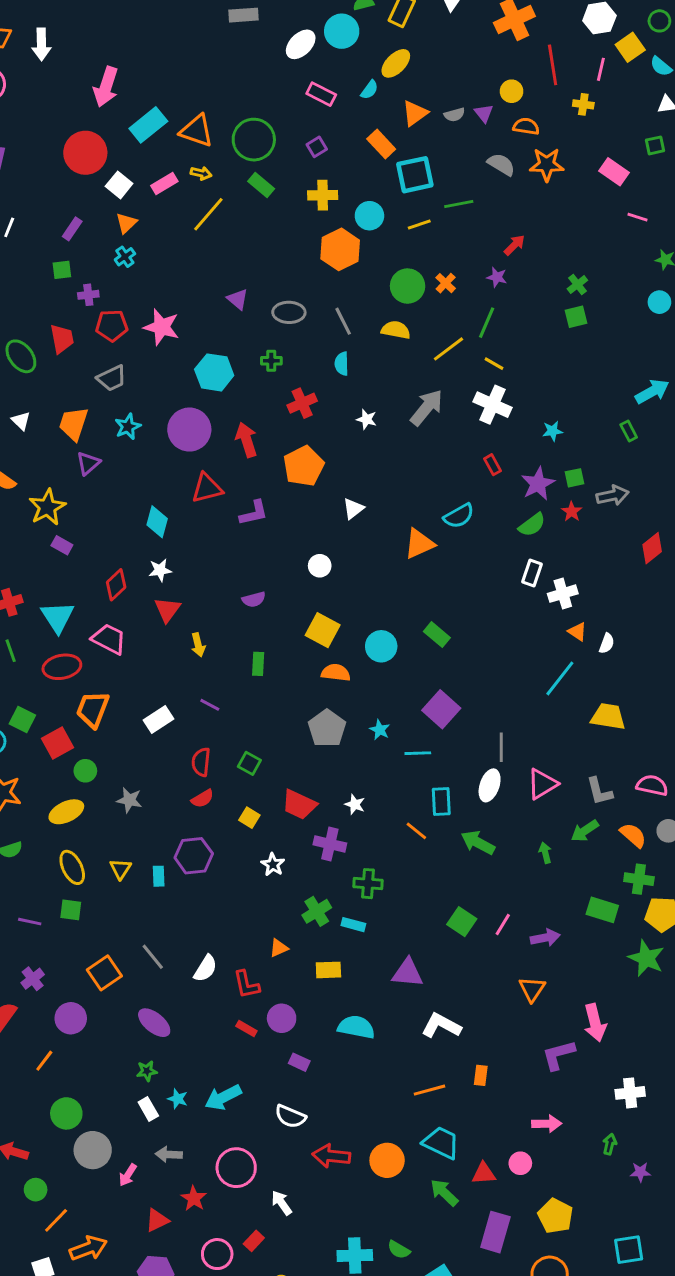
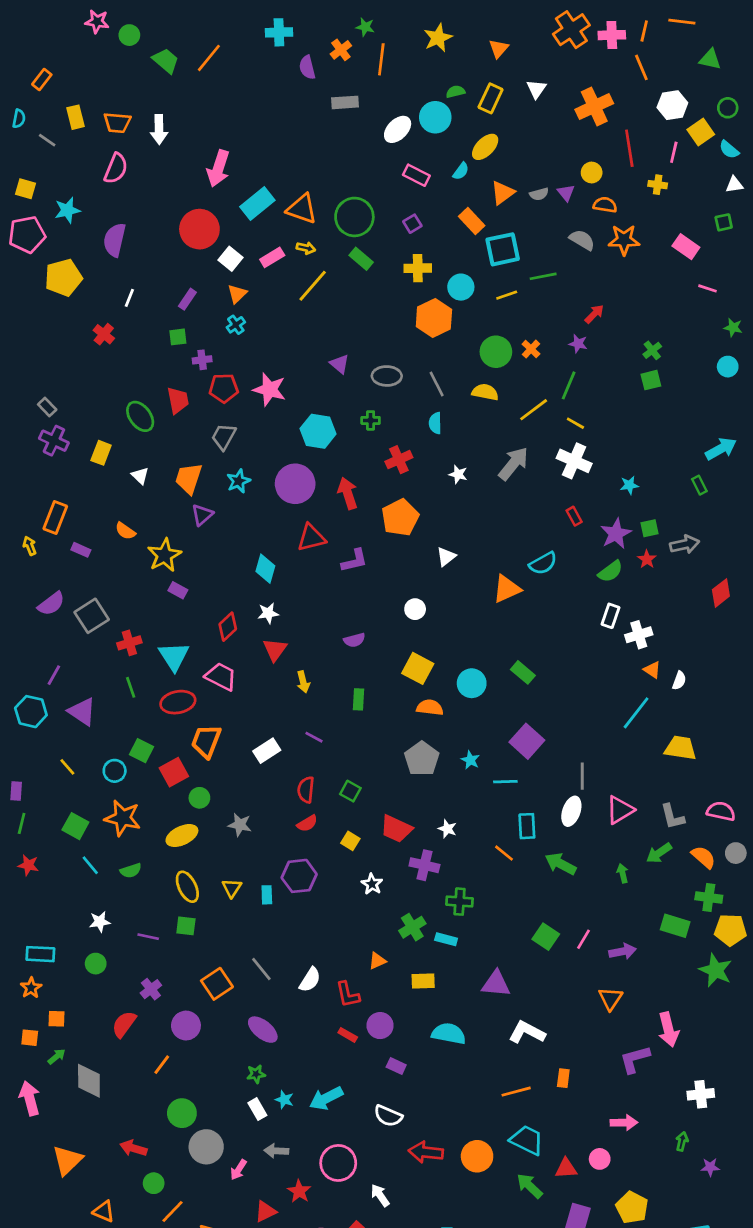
gray trapezoid: (112, 378) -> (224, 437), turned 144

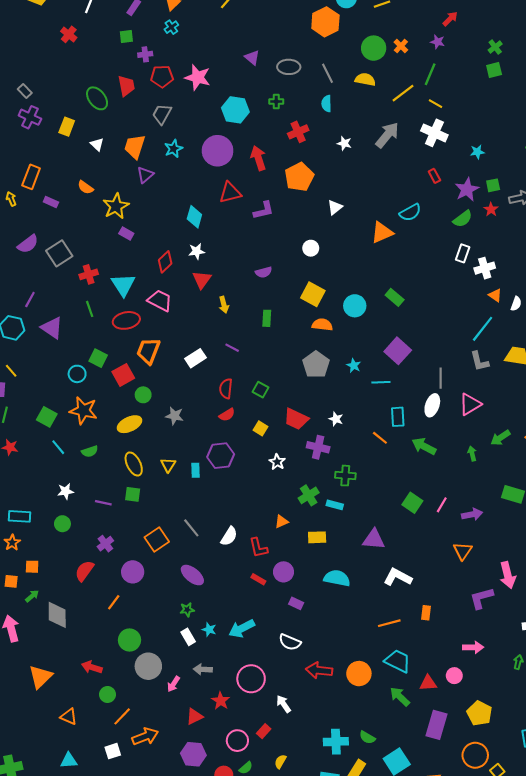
yellow line: (67, 767) -> (11, 371), moved
gray L-shape: (672, 817) -> (479, 361), moved

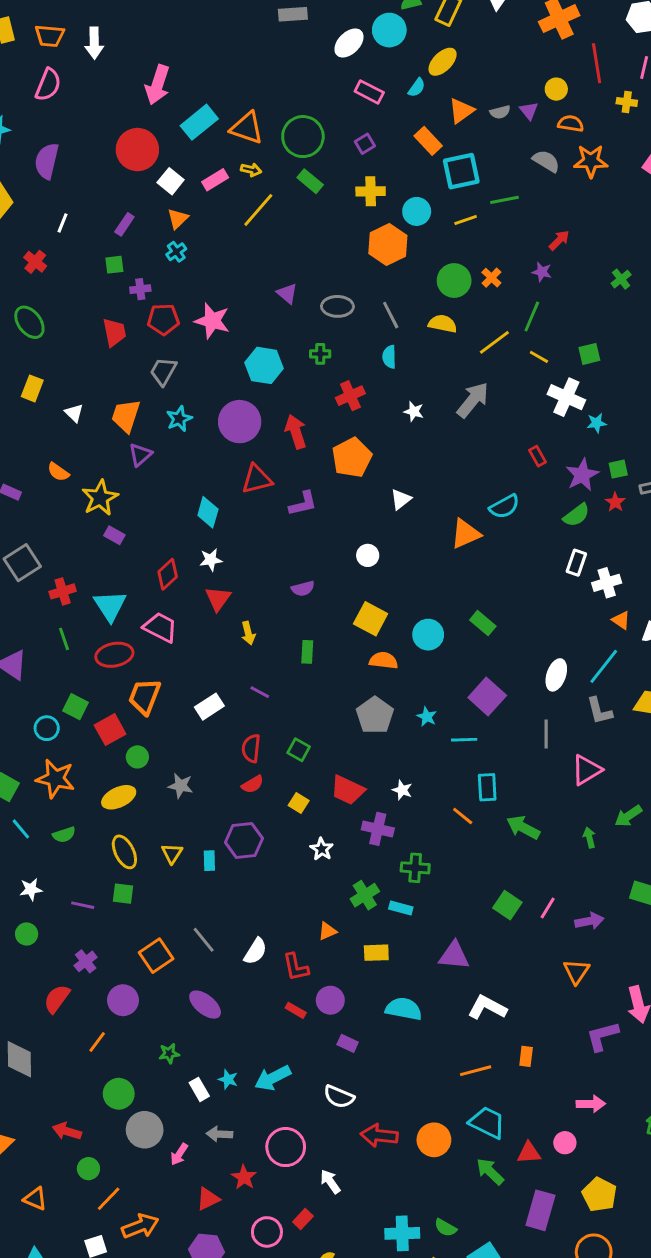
green square: (494, 70) -> (589, 354), moved
green ellipse: (97, 98) -> (29, 322), moved
white cross: (434, 133) -> (566, 397), moved
white ellipse: (432, 405) -> (556, 675), moved
green star: (187, 610) -> (169, 1053), moved

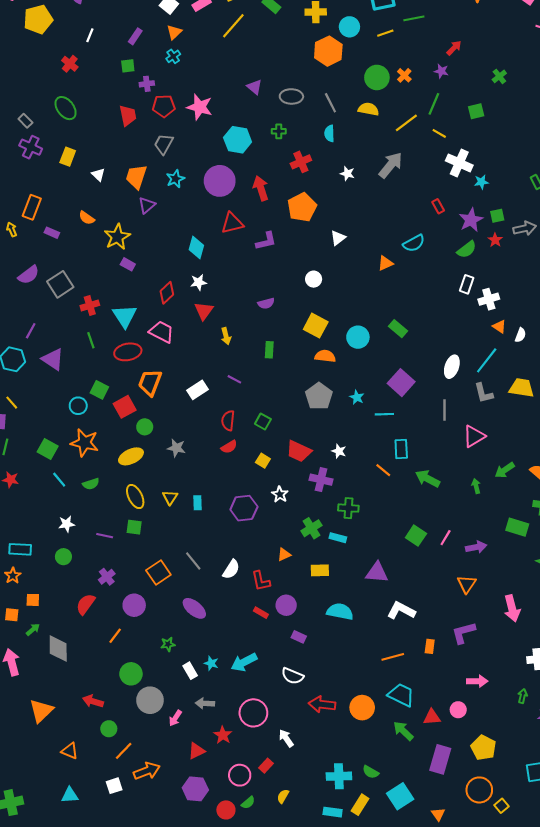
green square: (589, 354) -> (476, 111), moved
orange triangle: (466, 534) -> (385, 263), size x0.7
purple hexagon: (244, 840) -> (244, 508), moved
purple L-shape: (602, 1036) -> (463, 633), moved

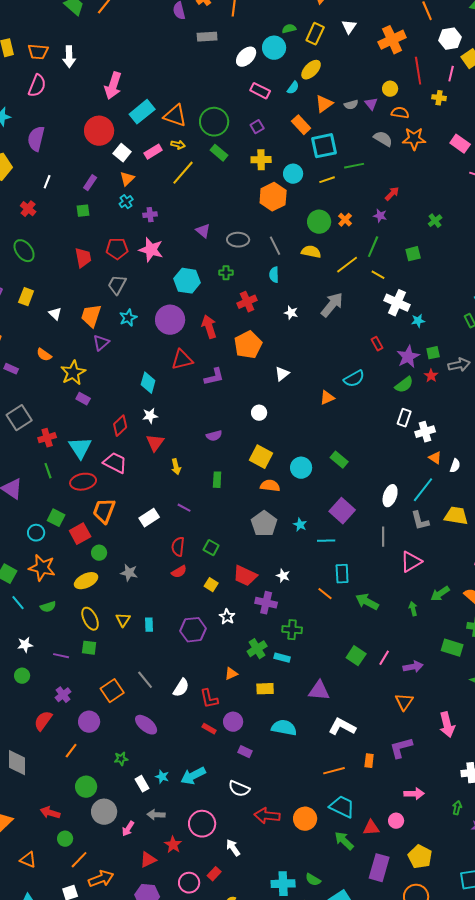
purple cross: (147, 84) -> (150, 215), moved

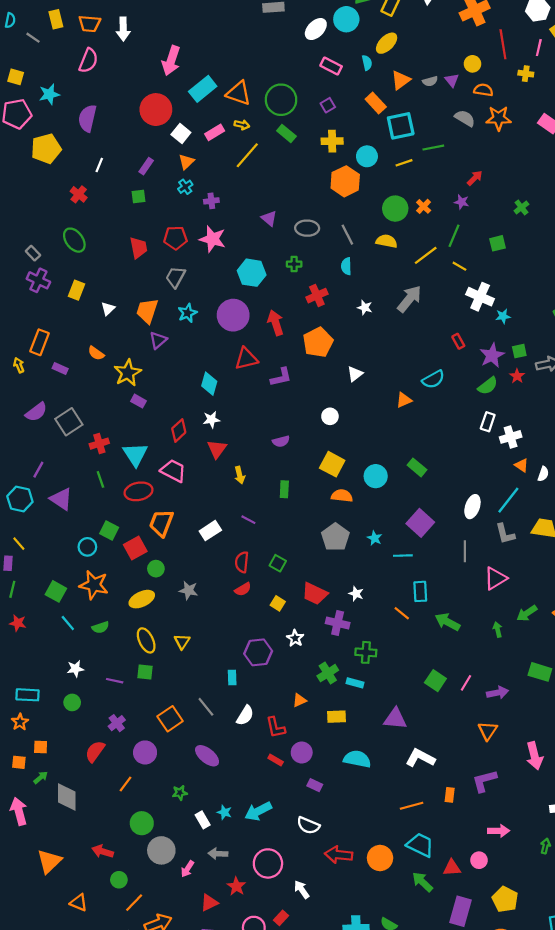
cyan semicircle: (293, 88) -> (367, 63), turned -48
white triangle: (55, 314) -> (108, 309), turned 32
cyan rectangle: (149, 625) -> (232, 677), moved

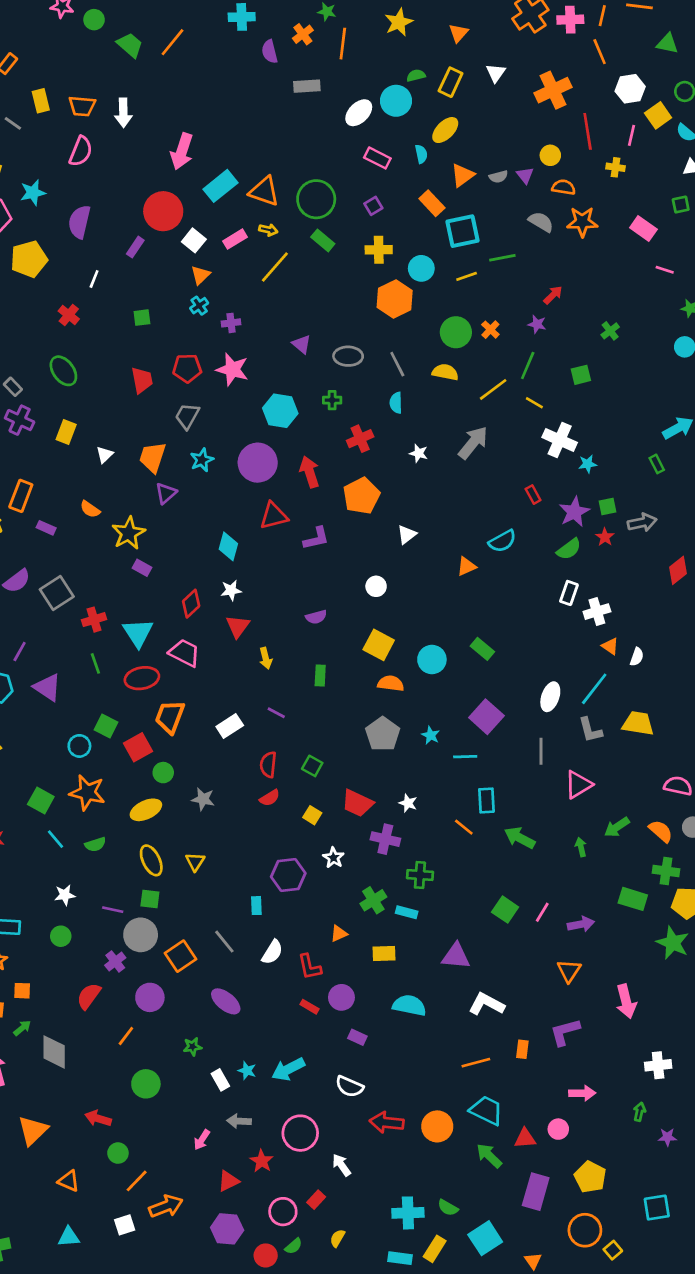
purple rectangle: (146, 166) -> (135, 247), moved
gray circle: (161, 850) -> (141, 935), moved

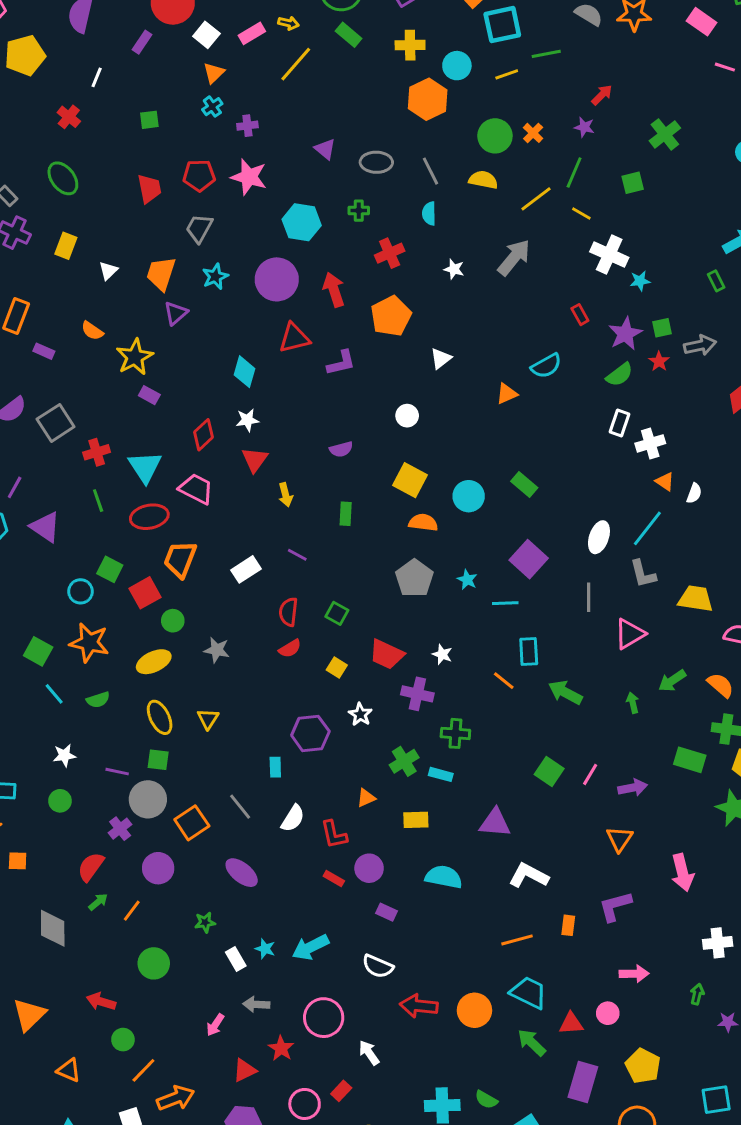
green cross: (610, 331) -> (665, 134), size x1.5
yellow trapezoid: (638, 723) -> (696, 599), moved
green arrow: (22, 1028) -> (98, 902), moved

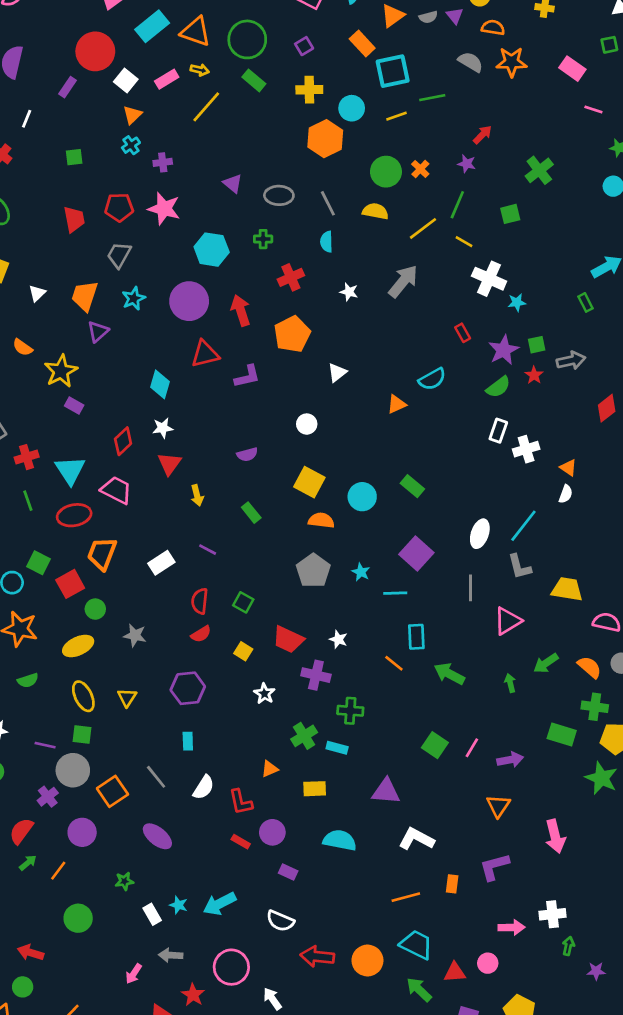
orange triangle: (665, 482) -> (568, 468), moved
green rectangle: (346, 514) -> (251, 513), turned -42
purple hexagon: (310, 733) -> (188, 688), moved
white cross: (718, 943) -> (552, 914), moved
green circle: (123, 1040) -> (23, 987), moved

